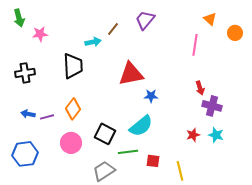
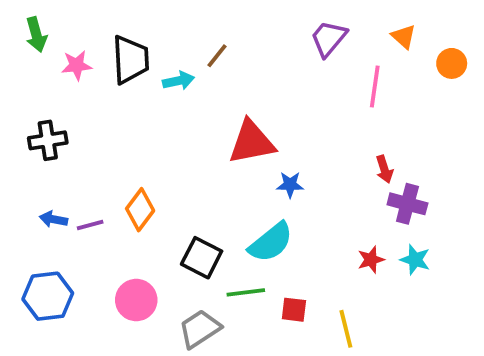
purple trapezoid: (145, 20) -> (329, 38), moved
black trapezoid: (73, 66) -> (130, 60), moved
pink circle: (71, 143) -> (136, 300), moved

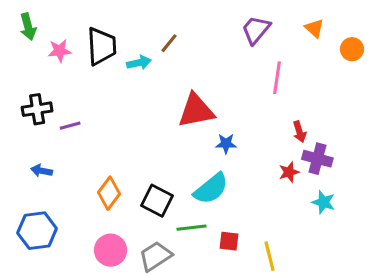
pink line: (375, 87) -> (277, 78), moved
orange diamond: (140, 210) -> (109, 193), moved
purple line: (90, 225) -> (70, 126), moved
red star: (371, 260) -> (289, 172), moved
pink circle: (136, 300) -> (111, 250), moved

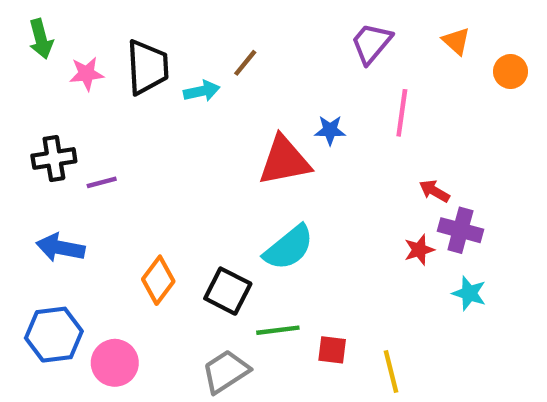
red arrow: (299, 132) -> (434, 191), turned 138
blue star: (226, 144) -> (330, 130), moved
blue arrow: (42, 171) -> (60, 248), size x1.5
cyan semicircle: (211, 189) -> (289, 248), moved
pink circle: (111, 250) -> (115, 363), moved

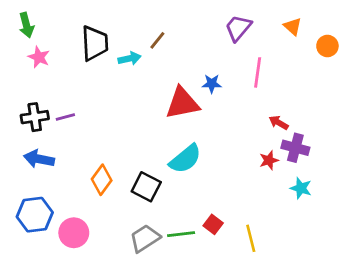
pink star: (87, 74) -> (39, 57), moved, turned 30
black cross: (54, 158) -> (35, 117), moved
green line: (278, 330) -> (181, 234), moved
red square: (332, 350) -> (213, 224), turned 30

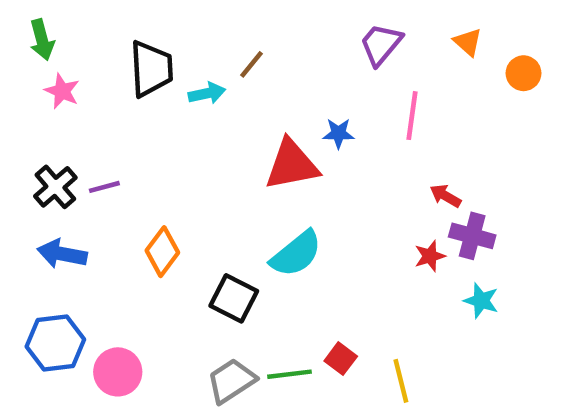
black cross: (35, 117) -> (55, 187), turned -32
orange diamond: (102, 180) -> (162, 252), moved

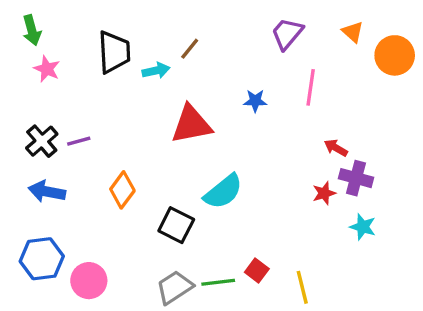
orange circle: (524, 73) -> (395, 55), size x1.5
red triangle: (292, 165) -> (191, 124), moved

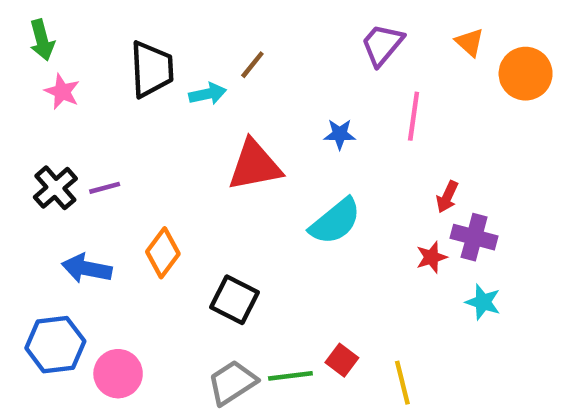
red arrow: (336, 148) -> (447, 197), turned -95
blue arrow: (47, 192) -> (87, 268), moved
cyan semicircle: (223, 192) -> (335, 221), moved

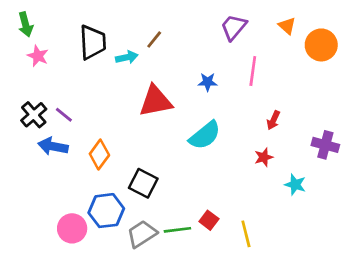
purple line: (105, 188) -> (64, 115), turned 54
purple cross: (474, 237) -> (325, 145), moved
blue arrow: (87, 268) -> (53, 146), moved
blue hexagon: (55, 345) -> (106, 211), moved

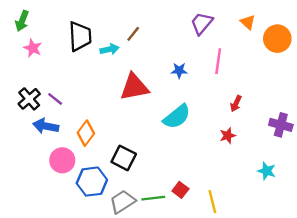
green arrow: (26, 24) -> (22, 21), turned 36
cyan star: (295, 185) -> (267, 171), moved
pink circle: (72, 228) -> (62, 160), moved

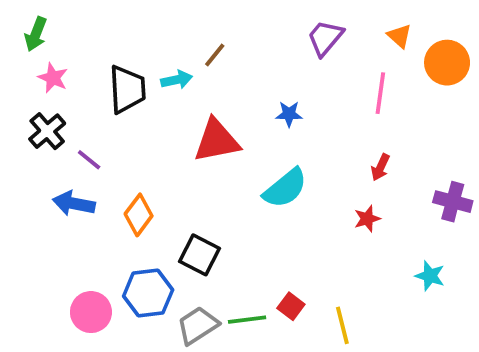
black trapezoid: (80, 36) -> (127, 89), moved
pink line: (218, 61) -> (380, 93), moved
black cross: (29, 99) -> (47, 131), moved
pink circle: (62, 160) -> (91, 312), moved

